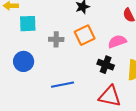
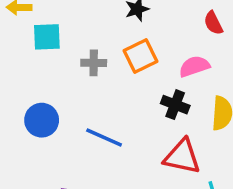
blue circle: (24, 61) -> (42, 120), moved
blue line: (62, 85) -> (104, 138), turned 35

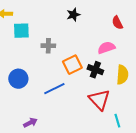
orange square: (141, 56) -> (72, 65), moved
blue line: (104, 138) -> (54, 89), turned -50
red triangle: (182, 157) -> (99, 100), turned 35

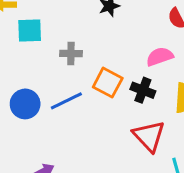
orange square: (72, 65) -> (108, 83), turned -36
blue line: (54, 89) -> (66, 101), moved

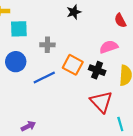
blue circle: (25, 104) -> (16, 62), moved

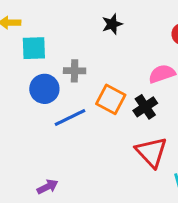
blue circle: (16, 62) -> (44, 89), moved
black cross: (97, 70) -> (145, 107), turned 35

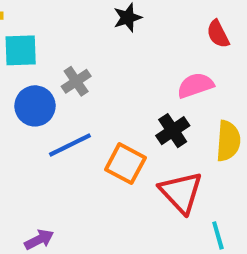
gray cross: (75, 71) -> (76, 81), turned -35
orange square: (111, 99) -> (125, 164), moved

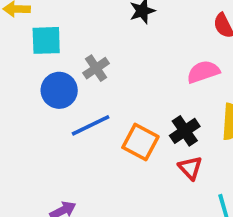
black cross: (173, 131) -> (185, 131), moved
red triangle: (181, 192) -> (190, 168), size x0.6

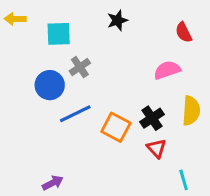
cyan square: (46, 40) -> (59, 34), moved

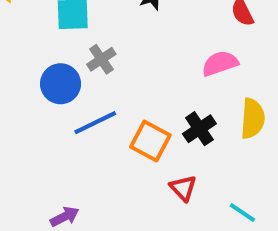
red triangle: (157, 148) -> (183, 188), moved
cyan line: (184, 180) -> (242, 213), turned -40

